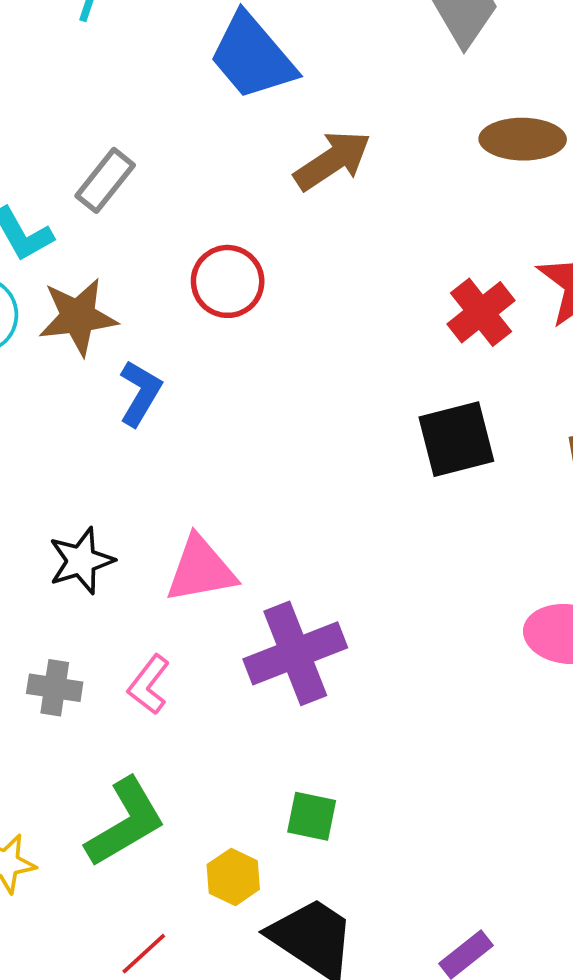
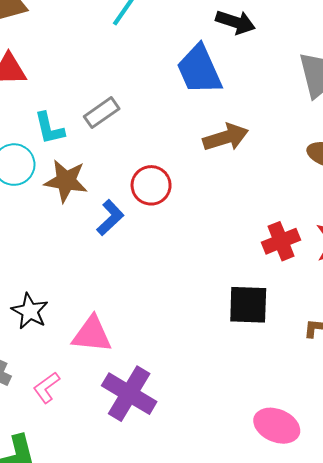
blue L-shape: (140, 393) -> (110, 218), moved
black star: (81, 561) -> (30, 311), turned 30
purple cross: (295, 653) -> (129, 394), turned 36

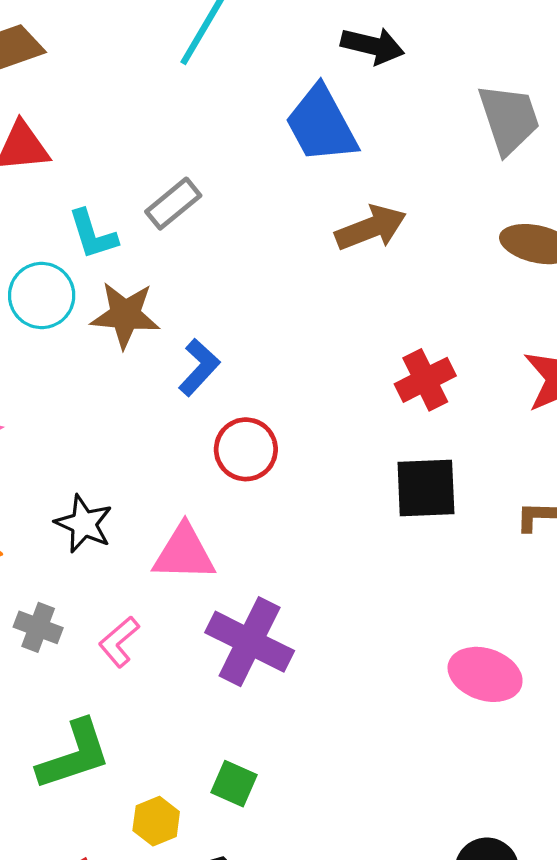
red circle: (151, 185) -> (246, 449), moved
red cross: (281, 241) -> (425, 380), moved

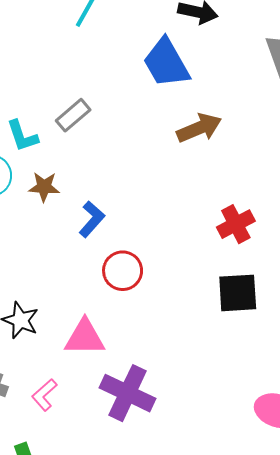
brown star: (125, 315) -> (44, 187), size x0.7

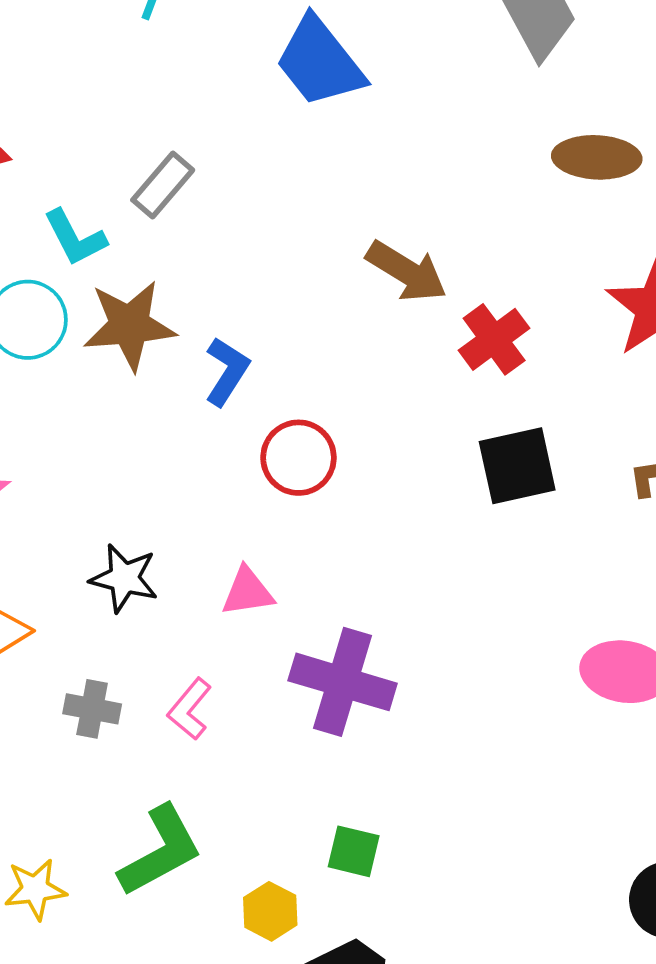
brown arrow: (199, 128) -> (407, 271), moved, turned 63
brown star: (44, 187) -> (130, 325), size x1.6
pink triangle: (85, 337) -> (248, 592), size x0.7

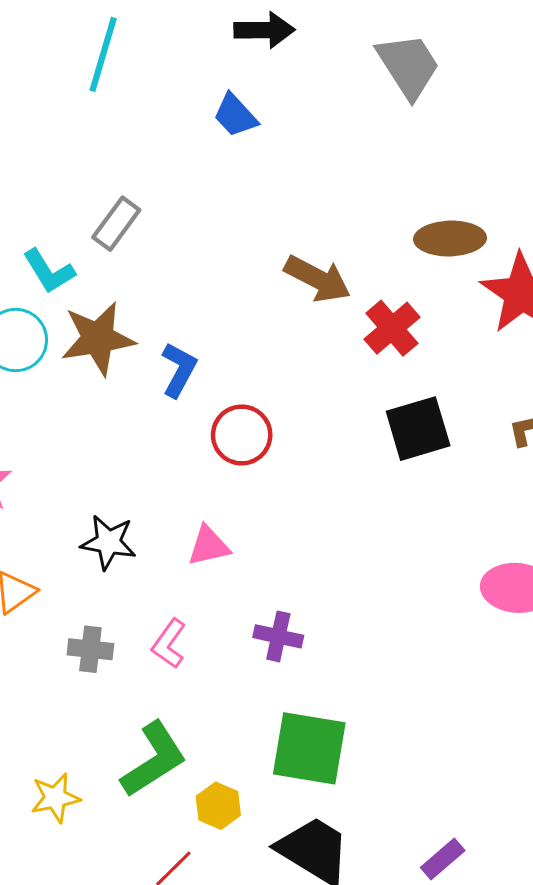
blue trapezoid: (320, 62) -> (235, 115), size x0.6
brown ellipse: (597, 157) -> (450, 239), moved
purple cross: (343, 682) -> (278, 636), moved, size x0.6
green square: (354, 851) -> (309, 748), size x1.8
yellow hexagon: (270, 911) -> (218, 806), moved

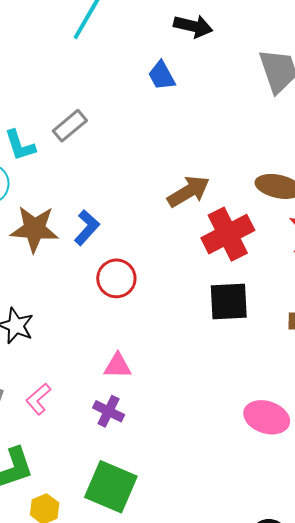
brown arrow: (318, 279) -> (188, 191), turned -72
red cross: (392, 328) -> (228, 234), size x1.4
brown star: (98, 338) -> (34, 229), moved
pink triangle: (209, 546) -> (118, 366), moved

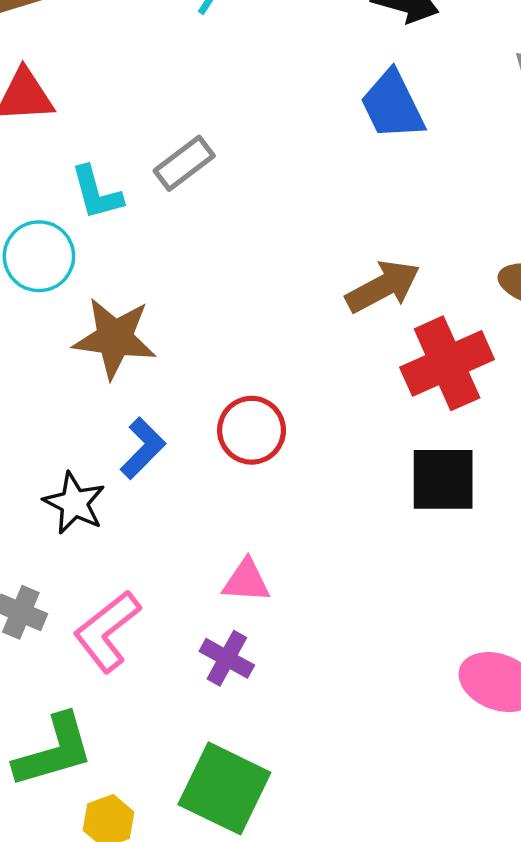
blue trapezoid: (162, 76) -> (392, 105), moved, size x1.4
blue L-shape: (87, 228) -> (143, 448), moved
pink L-shape: (38, 399) -> (107, 631), size x1.5

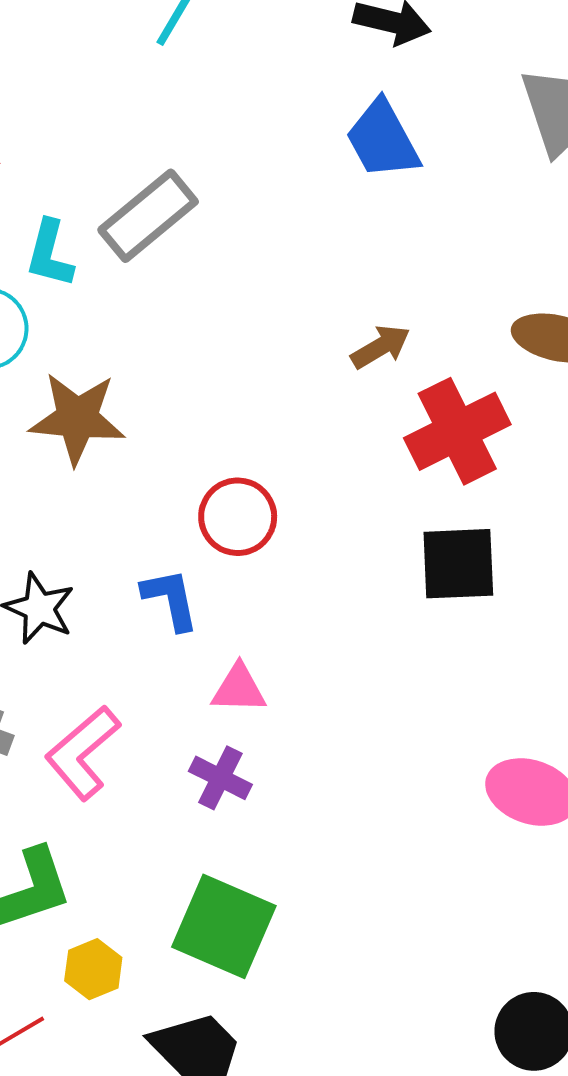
gray rectangle: (184, 163) -> (148, 216), size x1.4
cyan L-shape: (96, 193) -> (50, 254), turned 32
brown arrow: (383, 287) -> (380, 347), size x0.7
blue L-shape: (143, 448) -> (170, 599), moved, turned -54

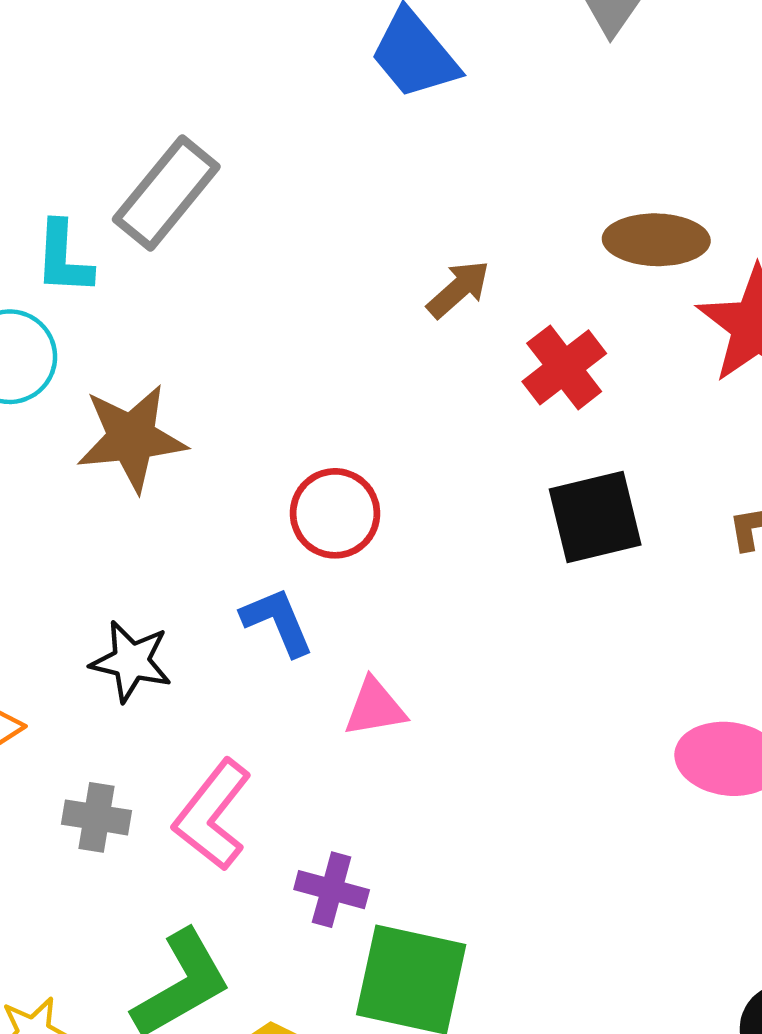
red cross: (457, 431) -> (564, 367), size x0.7
purple cross: (220, 778) -> (332, 890), moved

